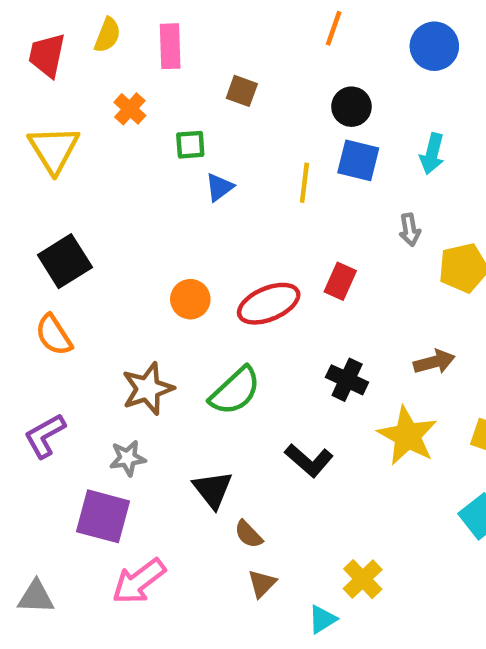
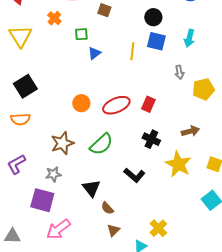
red rectangle: (340, 281) -> (148, 104), moved
orange semicircle: (54, 335) -> (20, 119), turned -60

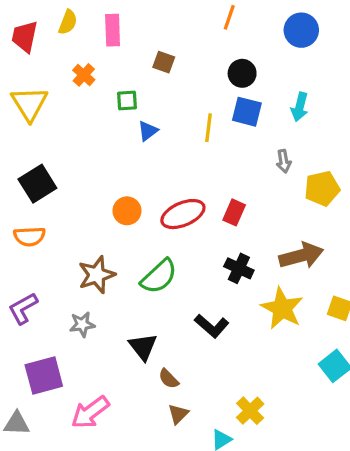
brown arrow: (190, 131) -> (301, 256), size x1.5
purple square: (42, 200) -> (44, 376), moved, turned -30

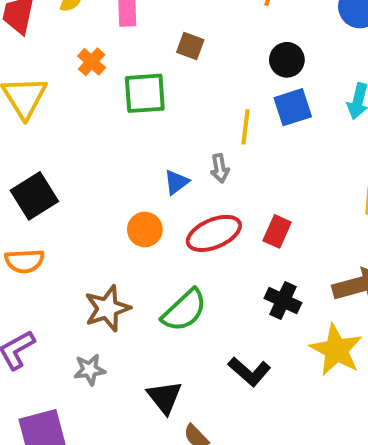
green square: (127, 100) -> (145, 93), size x1.6
blue square: (247, 112) -> (293, 107), turned -32
blue triangle: (148, 131) -> (176, 182), moved
gray arrow: (284, 161) -> (220, 168), moved

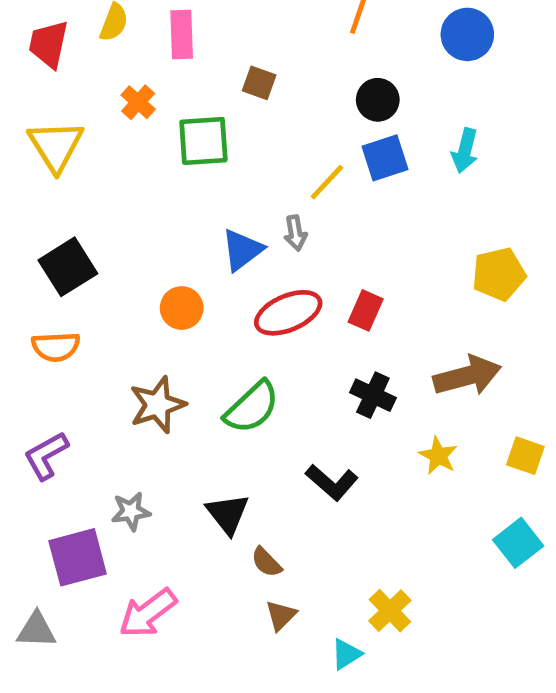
yellow line: (245, 127) -> (327, 182), turned 36
blue triangle: (176, 182) -> (242, 250), size x1.4
orange circle: (145, 229) -> (182, 308), moved
yellow star: (336, 350) -> (438, 456), size x0.6
gray star: (90, 370) -> (131, 511), moved

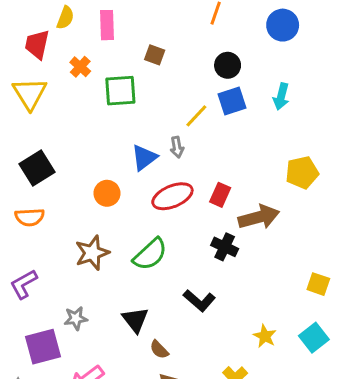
red trapezoid: (49, 44) -> (37, 44), moved
brown arrow: (467, 376) -> (259, 217), moved
yellow star: (438, 456) -> (265, 336), moved

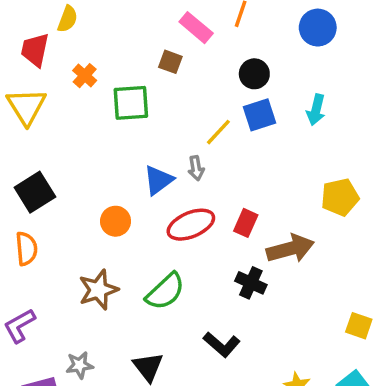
pink rectangle: (107, 25) -> (196, 28), moved, turned -48
orange semicircle: (30, 217) -> (26, 249), turned -92

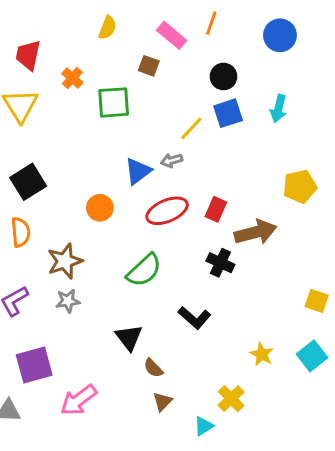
yellow semicircle: (68, 19) -> (107, 28), moved
gray arrow: (196, 168) -> (172, 160), turned 85
brown star: (98, 290) -> (65, 261), moved
gray star: (80, 365) -> (68, 301), moved

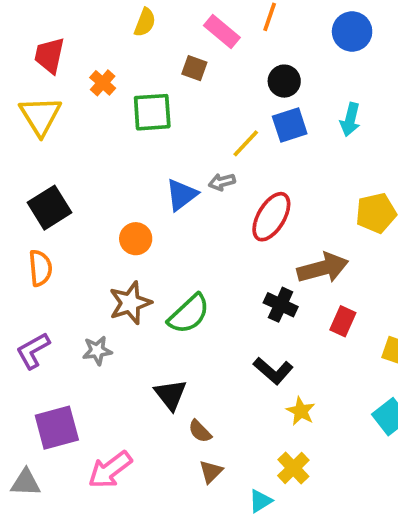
red rectangle: (216, 209) -> (343, 321), moved
red ellipse: (167, 211) -> (271, 217), moved, turned -36
brown star: (65, 261) -> (130, 303), moved
black L-shape: (194, 318) -> (273, 371), moved
yellow star: (262, 354) -> (301, 411), moved

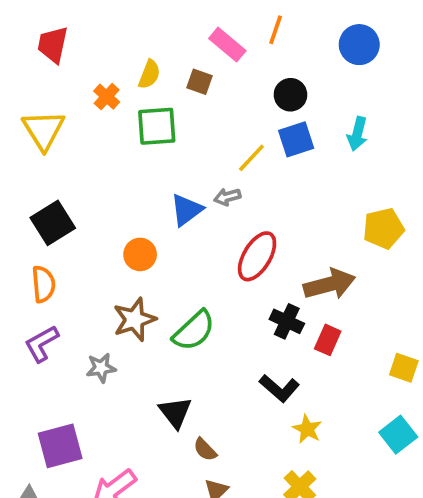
yellow semicircle: (145, 22) -> (149, 74), moved
red trapezoid: (49, 55) -> (53, 45), moved
red ellipse: (271, 217) -> (257, 256), moved
red rectangle: (343, 321) -> (328, 340), moved
purple L-shape: (33, 351) -> (42, 344), moved

